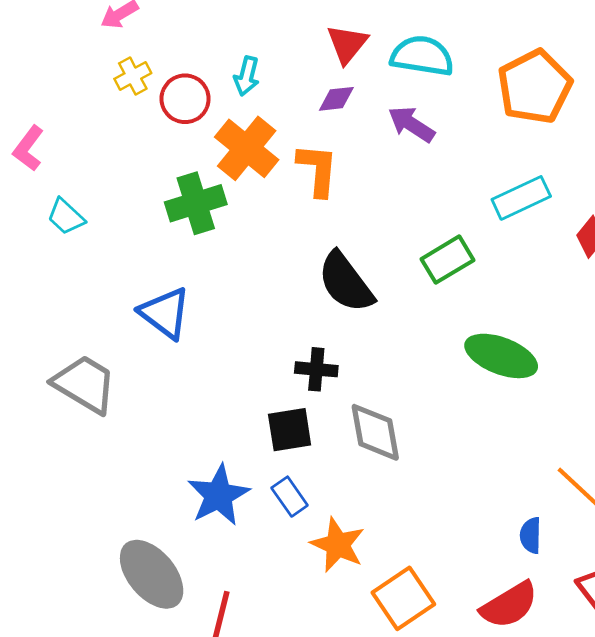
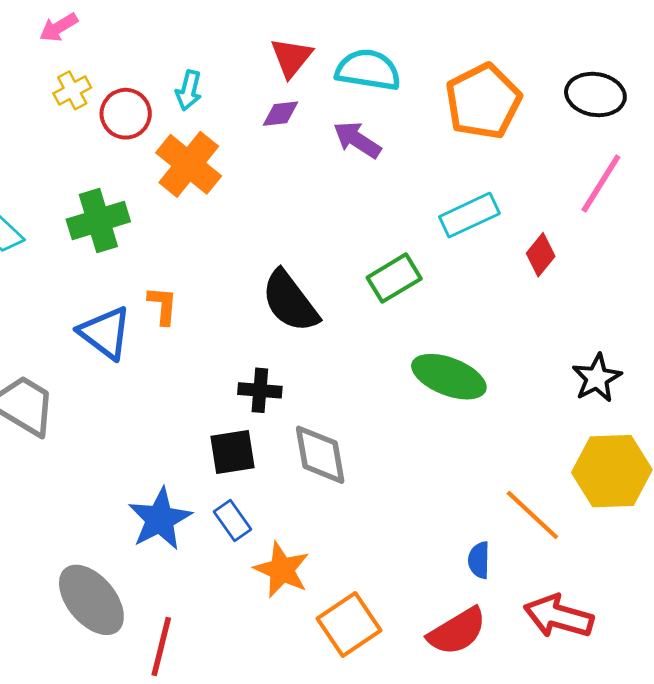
orange L-shape: (318, 170) -> (163, 305), moved, size x0.7
green cross: (196, 203) -> (98, 221), moved

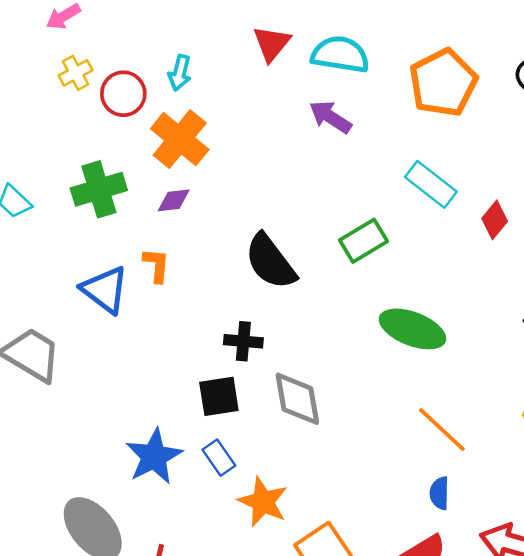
purple diamond: (280, 114) -> (174, 200), moved
cyan rectangle: (469, 215) -> (431, 184), turned 63
orange line: (532, 515) -> (442, 429), moved

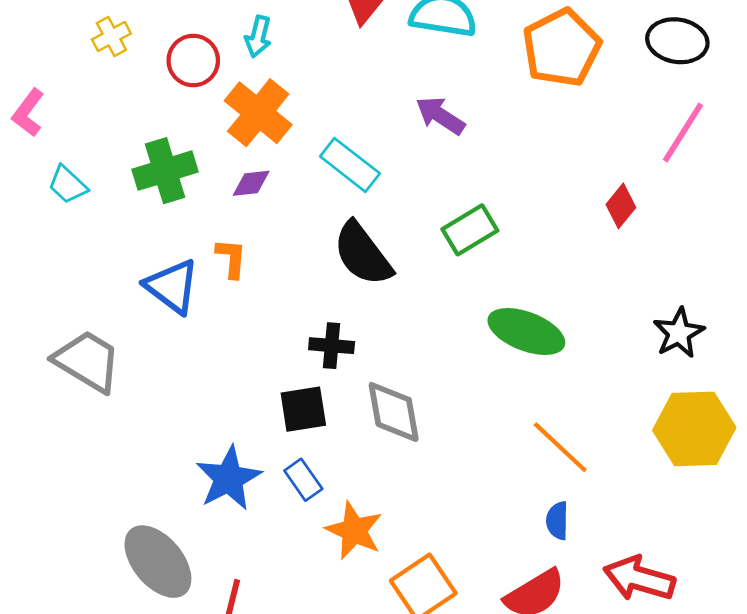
yellow cross: (76, 73) -> (111, 37), moved
purple arrow: (330, 117) -> (440, 116), moved
cyan rectangle: (431, 184) -> (350, 165), moved

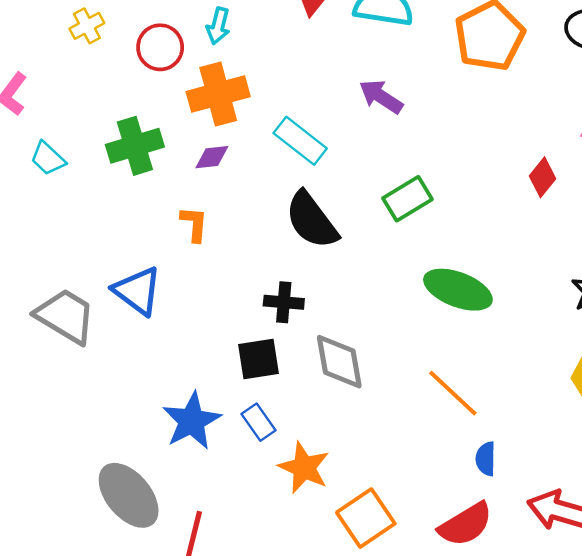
orange cross: (258, 113) -> (218, 94), turned 36
blue triangle: (172, 286) -> (137, 291), moved
orange line: (560, 447) -> (453, 393), moved

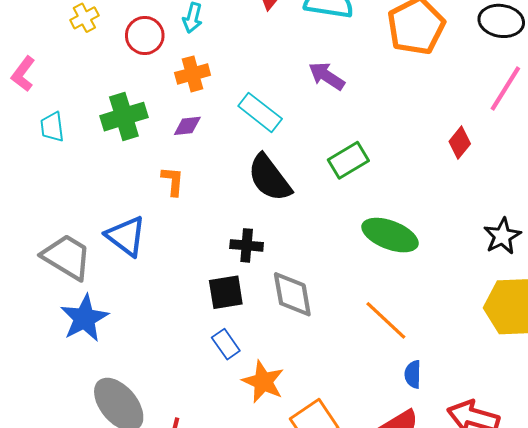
orange cross: (218, 94) -> (193, 74), size x0.7
cyan trapezoid: (48, 158) -> (52, 127), turned 40
blue star: (192, 421) -> (84, 318), moved

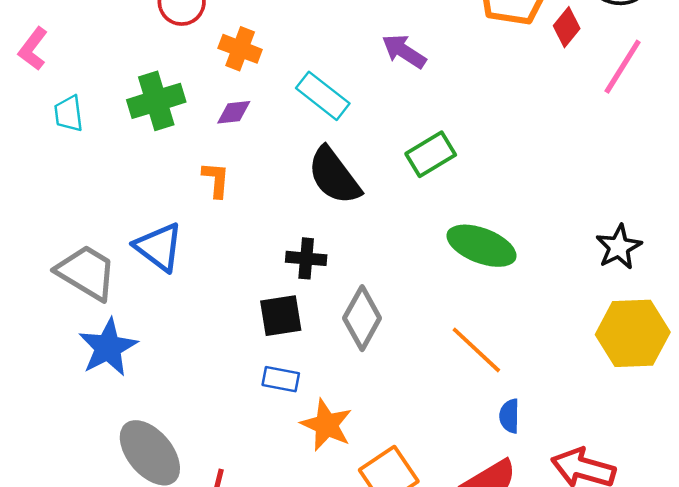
orange cross: (193, 74) -> (240, 49), turned 36
red diamond: (460, 143) -> (567, 27), moved
gray diamond: (292, 294) -> (362, 318), turned 39
blue rectangle: (226, 344) -> (281, 379), turned -44

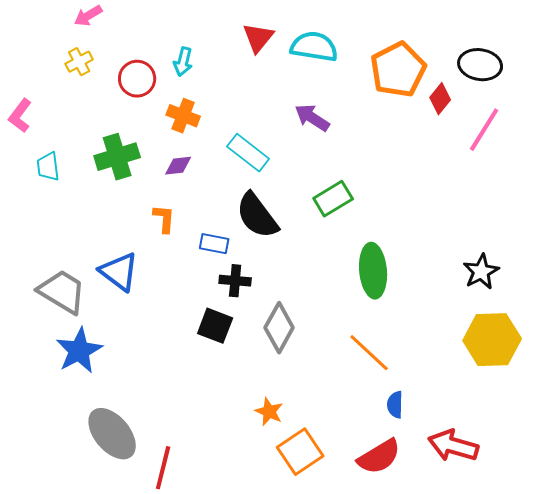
green ellipse: (481, 246) -> (373, 271), turned 64
black square: (281, 316) -> (215, 326), turned 30
blue rectangle: (281, 379) -> (214, 244), moved
orange star: (326, 425) -> (269, 412), moved, size x0.7

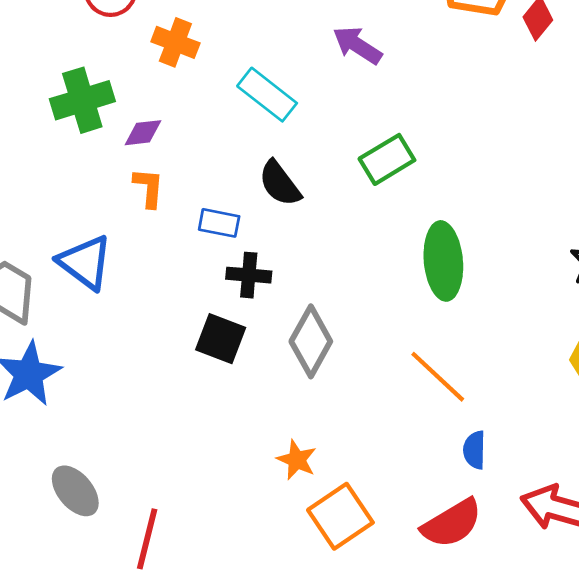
purple diamond: (178, 166) -> (143, 133), moved
black semicircle: (257, 216) -> (280, 183), size x0.7
gray ellipse: (112, 434) -> (75, 491), size x0.7

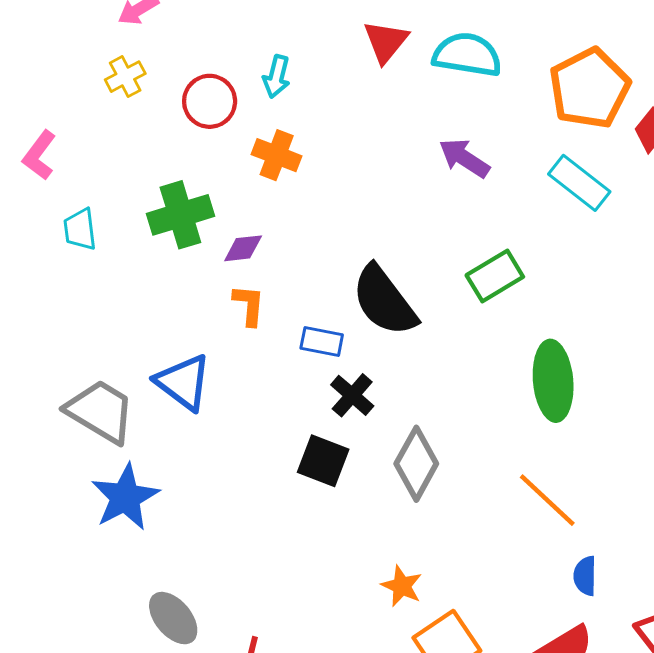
cyan rectangle: (267, 95) -> (579, 183), moved
black semicircle: (280, 183) -> (384, 301), size x1.5
black cross: (249, 275) -> (352, 395), turned 36

